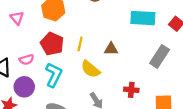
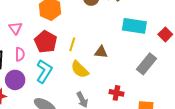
pink triangle: (17, 18) -> (15, 28), moved
pink semicircle: (27, 60) -> (20, 54), turned -80

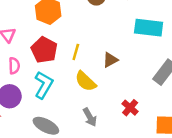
brown triangle: (101, 52) -> (110, 60), turned -32
red cross: (116, 93) -> (130, 108), turned 32

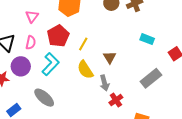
cyan rectangle: (149, 28) -> (147, 39), size x0.6
brown triangle: (110, 60) -> (110, 57), turned -48
gray arrow: (90, 117) -> (104, 83), moved

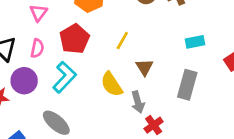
cyan rectangle: (147, 39) -> (195, 42), turned -32
yellow line: (83, 44) -> (122, 41), moved
gray rectangle: (151, 78) -> (187, 85), moved, turned -35

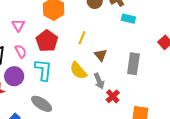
cyan rectangle: (195, 42) -> (128, 19), moved, turned 32
pink semicircle: (37, 48) -> (21, 51), turned -32
cyan L-shape: (65, 77) -> (43, 70), turned -30

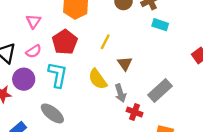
pink semicircle: (21, 51) -> (34, 51), turned 80
gray rectangle: (133, 64) -> (160, 90), moved, turned 35
red cross: (113, 96) -> (135, 112), turned -32

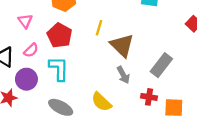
brown triangle: (125, 64) -> (122, 45), size x1.6
yellow semicircle: (98, 79) -> (101, 102), moved
red cross: (135, 112) -> (149, 97), moved

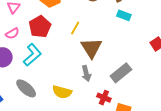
cyan L-shape: (59, 69) -> (32, 55), turned 35
yellow semicircle: (101, 102) -> (62, 92), turned -42

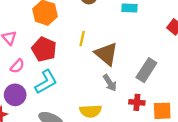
cyan L-shape: (32, 55) -> (46, 82), turned 30

